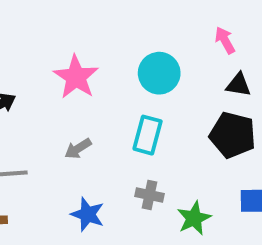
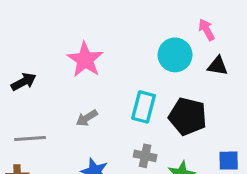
cyan circle: (159, 73) -> (175, 55), moved
black pentagon: (233, 135) -> (188, 116), moved

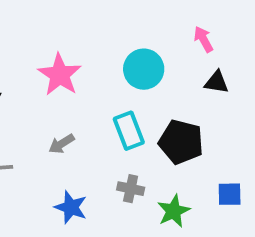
cyan circle: (175, 55) -> (144, 69), moved
cyan rectangle: (143, 107) -> (129, 131), turned -36

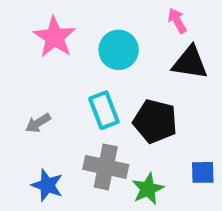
pink star: (60, 75) -> (55, 37), moved
black triangle: (217, 82) -> (190, 63), size x1.5
gray cross: (131, 189) -> (106, 167), size x1.6

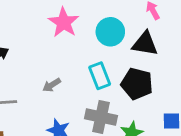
black triangle: (190, 63) -> (145, 44), moved

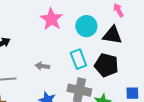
gray arrow: (52, 85) -> (42, 66), turned 40

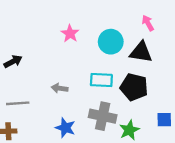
pink star: (51, 19) -> (70, 34), size x0.7
cyan rectangle: (78, 59) -> (101, 80), turned -66

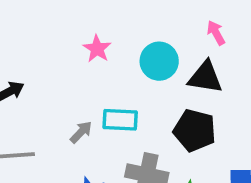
cyan rectangle: (101, 80) -> (120, 120), moved
gray arrow: (60, 88) -> (81, 132), turned 126

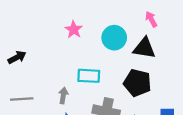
gray arrow: (81, 132) -> (63, 96), moved, turned -35

